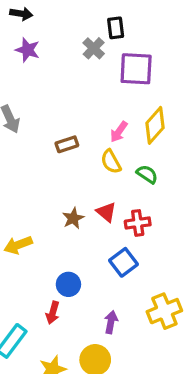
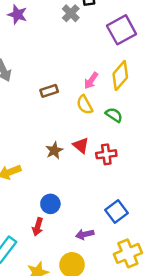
purple square: (136, 69) -> (122, 30), moved, turned -32
blue square: (124, 262) -> (116, 211), moved
yellow cross: (164, 311) -> (128, 253), moved
purple arrow: (111, 322) -> (85, 234), turned -114

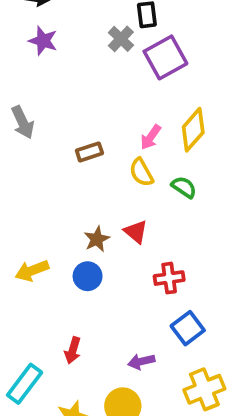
purple square: (122, 30) -> (165, 57), moved
red cross: (106, 154) -> (169, 278), moved
blue circle: (50, 204) -> (88, 276), moved

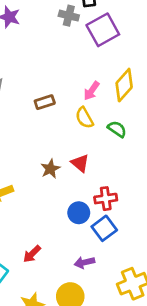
gray cross: (121, 39) -> (69, 16), turned -30
blue circle: (88, 276) -> (79, 213), moved
blue square: (188, 328) -> (104, 228), moved
red arrow: (73, 350) -> (32, 254), turned 30

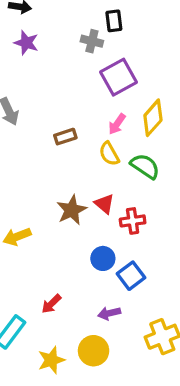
purple square: (103, 30) -> (119, 77), moved
green semicircle: (117, 129) -> (145, 166), size x1.4
brown star: (50, 169) -> (72, 210), size x1.4
red cross: (106, 199) -> (133, 221), moved

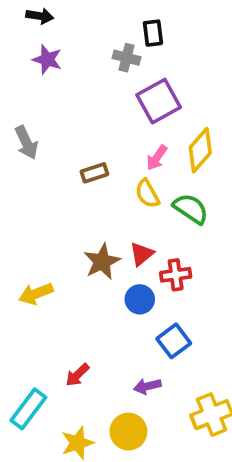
red triangle: (104, 204) -> (142, 254), turned 40
blue circle: (103, 258) -> (140, 299), moved

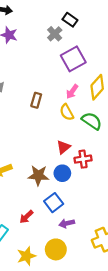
black rectangle: (153, 33) -> (70, 20), turned -48
gray cross: (127, 58) -> (55, 34), turned 32
brown rectangle: (94, 173) -> (36, 100), turned -56
brown star: (102, 262) -> (38, 175), moved, turned 30
blue square: (174, 341) -> (54, 203), moved

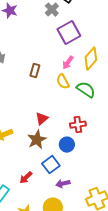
red triangle: (63, 147) -> (42, 119), moved
blue circle: (62, 173) -> (67, 145), moved
brown star: (38, 175) -> (37, 140), turned -30

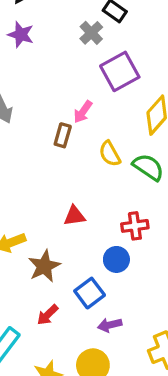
pink arrow: (68, 63) -> (83, 112), moved
red triangle: (42, 119) -> (74, 216), turned 32
brown star: (37, 140) -> (44, 266), moved

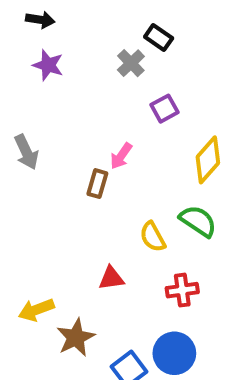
purple square: (120, 71) -> (164, 109), size x0.6
yellow semicircle: (110, 154) -> (153, 237), moved
blue circle: (116, 259) -> (174, 353), moved, size x1.4

